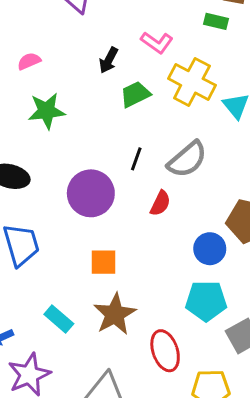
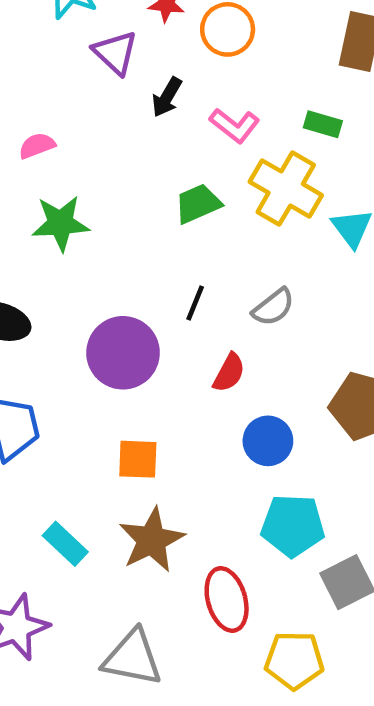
green rectangle: (216, 21) -> (323, 124), moved
black arrow: (109, 60) -> (167, 97), moved
gray semicircle: (187, 159) -> (273, 307), size x0.7
blue circle: (210, 249) -> (268, 441), moved

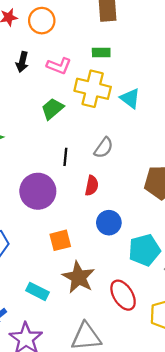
blue circle: (268, 441) -> (109, 223), moved

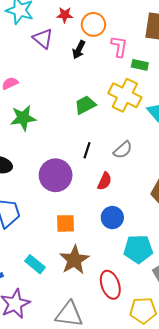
black arrow: (22, 62) -> (79, 50), moved
pink L-shape: (59, 66) -> (119, 46), moved, turned -115

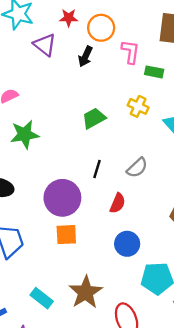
yellow cross: (125, 95) -> (138, 106), size x0.6
orange square: (66, 223) -> (66, 235), moved

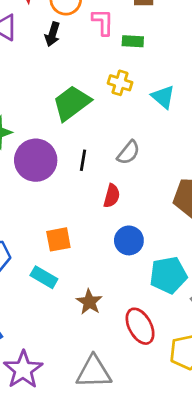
green trapezoid: (94, 118) -> (72, 103), size x1.4
purple circle: (62, 198) -> (36, 160), moved
brown star: (86, 292) -> (89, 302), size x0.7
cyan rectangle: (42, 298) -> (44, 277), moved

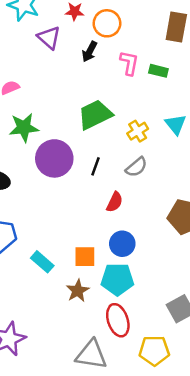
pink L-shape: (103, 22) -> (129, 63), moved
yellow cross: (120, 83) -> (138, 131), moved, turned 30
orange square: (58, 239) -> (85, 257), moved
cyan pentagon: (168, 275) -> (117, 279), moved
gray triangle: (94, 372) -> (91, 355), moved

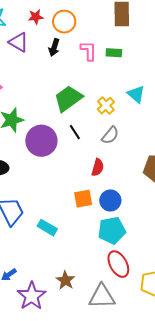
black line: (96, 166) -> (75, 132), moved, turned -42
orange square: (85, 257) -> (83, 199), moved
brown star: (78, 291) -> (65, 280), moved

